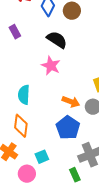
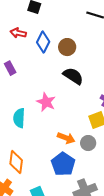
black semicircle: (57, 40) -> (73, 76), moved
cyan semicircle: (24, 95) -> (19, 118), moved

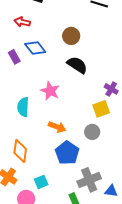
blue diamond: (43, 42) -> (35, 48), moved, turned -65
orange arrow: (66, 138) -> (57, 127), moved

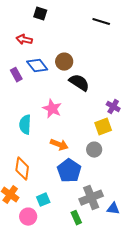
brown circle: (71, 36) -> (64, 62), moved

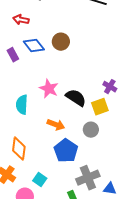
black semicircle: (79, 83) -> (76, 98), moved
cyan square: (43, 200) -> (40, 180), turned -32

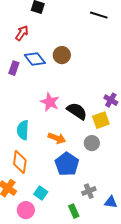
red arrow: (21, 20) -> (22, 33), turned 112
purple rectangle: (13, 55) -> (14, 68), turned 48
cyan semicircle: (22, 105) -> (23, 130), moved
gray cross: (88, 178) -> (89, 191), size x0.6

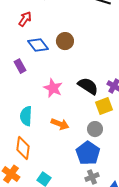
purple rectangle: (14, 68) -> (20, 66), moved, turned -48
black semicircle: (77, 111) -> (88, 86), moved
blue pentagon: (67, 164) -> (88, 153), moved

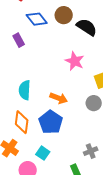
black semicircle: (88, 86) -> (87, 27), moved
pink star: (53, 88) -> (75, 61), moved
blue pentagon: (88, 153) -> (51, 122), moved

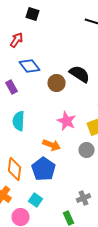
brown circle: (64, 15) -> (57, 83), moved
pink star: (75, 61) -> (67, 121), moved
cyan semicircle: (25, 90) -> (19, 121), moved

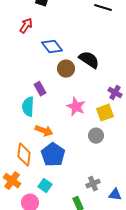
blue diamond: (30, 66) -> (52, 47), moved
purple rectangle: (12, 87) -> (40, 89), moved
orange arrow: (52, 145) -> (44, 131), moved

